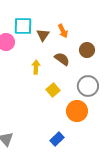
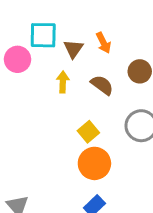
yellow arrow: (36, 67) -> (63, 82), moved
orange circle: (77, 111) -> (94, 163), moved

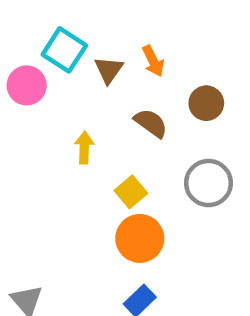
cyan square: (43, 35) -> (64, 50), turned 32
yellow arrow: (63, 82) -> (84, 148), moved

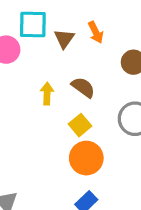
cyan square: (64, 50) -> (33, 24), turned -32
brown semicircle: (151, 123) -> (83, 87), moved

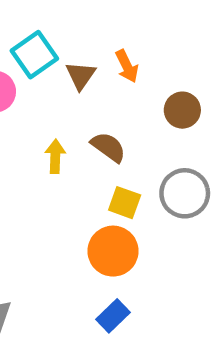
cyan square: (33, 24) -> (34, 55), turned -36
yellow square: (80, 125) -> (125, 203), moved, turned -30

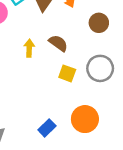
orange circle: (113, 251) -> (85, 119), moved
blue rectangle: (113, 316) -> (47, 128), moved

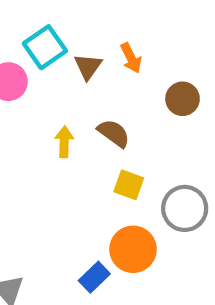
gray circle: (100, 68) -> (185, 208), moved
orange circle: (85, 119) -> (133, 249), moved

